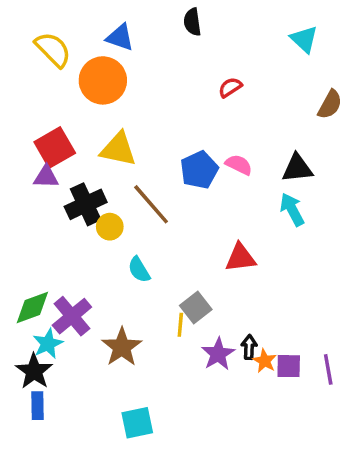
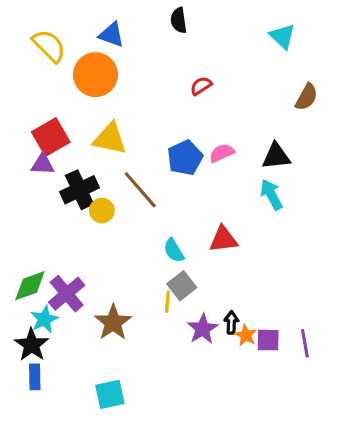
red semicircle: (230, 87) -> (201, 86), moved
pink semicircle: (239, 165) -> (222, 153), turned -50
cyan semicircle: (139, 270) -> (174, 251), moved
cyan square: (137, 423) -> (110, 394), moved

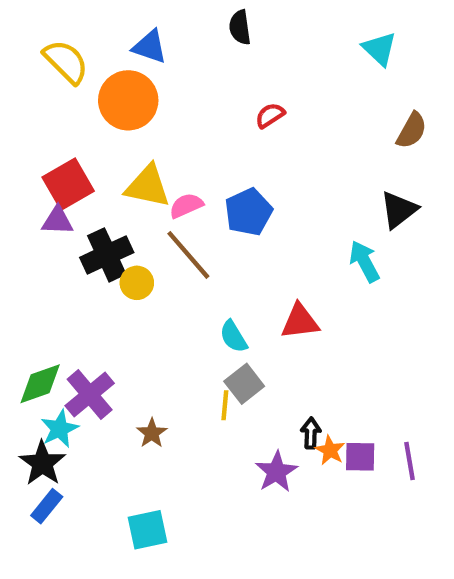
pink semicircle: (222, 153) -> (186, 206), moved
black triangle: (276, 156) -> (399, 210), moved, turned -32
brown star: (113, 322) -> (152, 433), size x0.6
purple star: (203, 329) -> (276, 472), moved
blue rectangle: (35, 377) -> (47, 506), turned 40

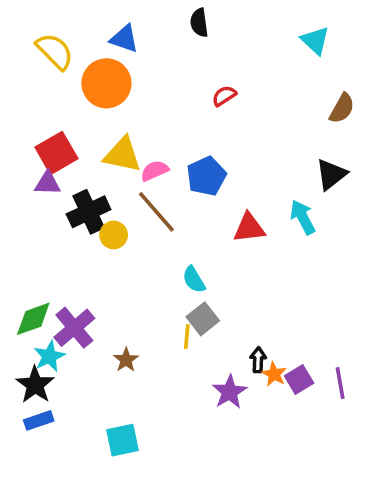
red triangle: (300, 321) -> (249, 228), moved
purple square: (360, 457) -> (299, 379), turned -32
blue rectangle: (47, 506) -> (39, 420), turned 32

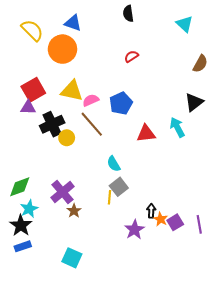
black semicircle: (199, 23) -> (128, 14), moved
purple cross: (74, 328) -> (62, 192), moved
cyan square: (122, 440) -> (72, 258), turned 36

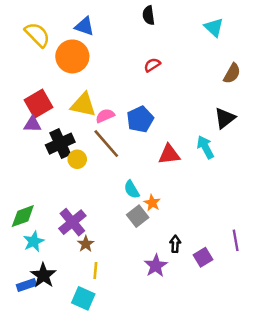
yellow line: (109, 197) -> (95, 271), moved
orange star: (161, 219) -> (152, 203), moved
purple line: (199, 224) -> (236, 240), moved
black star: (21, 225) -> (43, 275), moved

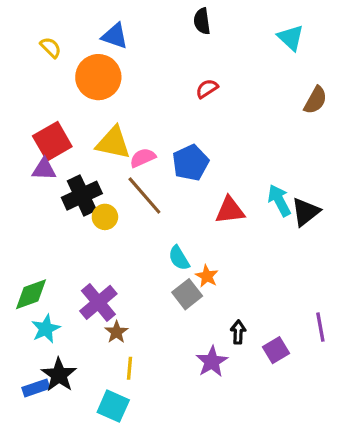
yellow semicircle: (37, 35) -> (51, 47), size x0.6
black triangle: (225, 118) -> (306, 212), moved

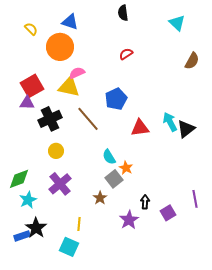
pink semicircle: (143, 158) -> (77, 73), moved
yellow circle: (105, 217) -> (56, 151), moved
brown star: (116, 332) -> (100, 198), moved

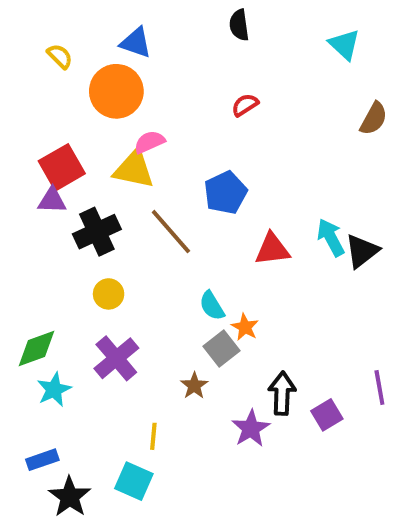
black arrow: (145, 202) -> (282, 393), size x1.5
black star: (36, 228) -> (70, 497), moved

